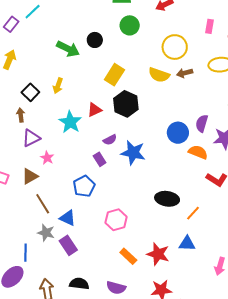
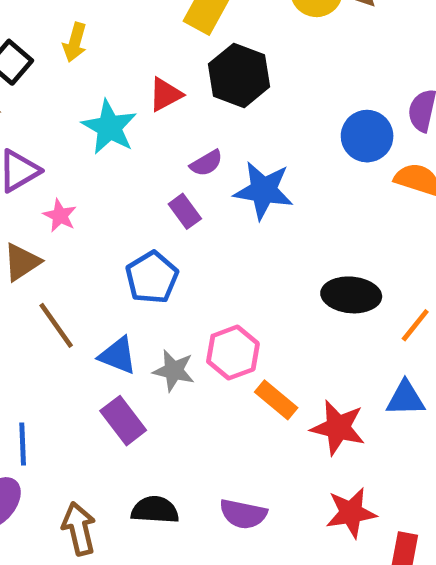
gray star: (46, 233) -> (174, 371), moved
orange rectangle: (128, 256) -> (276, 400), moved

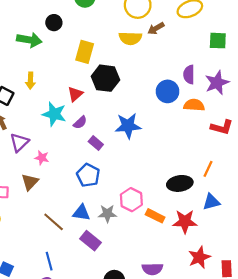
purple semicircle: (206, 163) -> (80, 122), moved
black ellipse: (351, 295) -> (180, 183), moved
brown line: (56, 325) -> (54, 222), moved

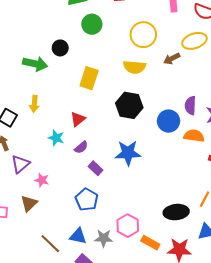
brown arrow: (156, 28) -> (172, 59), moved
black hexagon: (105, 78) -> (129, 105), moved
cyan star: (54, 114) -> (56, 138), size x0.7

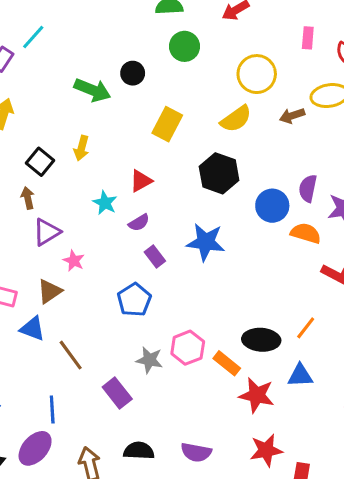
yellow semicircle: (134, 67) -> (236, 119), turned -50
blue triangle: (78, 236) -> (32, 329), moved
orange rectangle: (150, 243) -> (227, 363), moved

